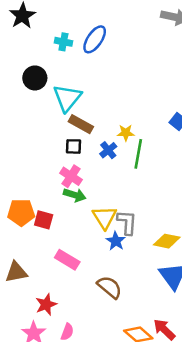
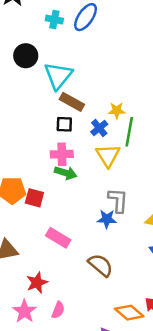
pink cross: (71, 176) -> (62, 154), turned -35
yellow triangle: (105, 217) -> (108, 155), moved
blue star: (116, 241) -> (107, 219), turned -30

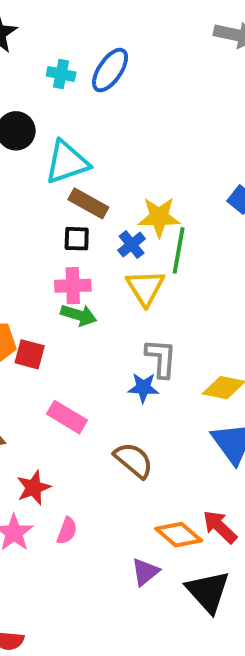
cyan triangle: (58, 76) -> (67, 162), turned 32
yellow star: (117, 111) -> (159, 217), size x1.5

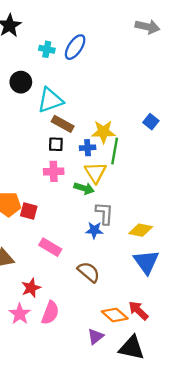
blue cross: (132, 245) -> (88, 148), turned 35
green arrow: (79, 315) -> (84, 188), moved
pink semicircle: (67, 531) -> (50, 313), size x1.5
black triangle: (208, 591) -> (132, 348), turned -36

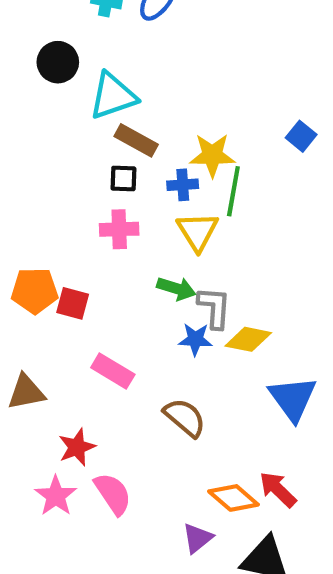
green arrow: (84, 188) -> (176, 289), moved
yellow diamond: (141, 230) -> (248, 339), moved
pink semicircle: (50, 313) -> (113, 494), turned -55

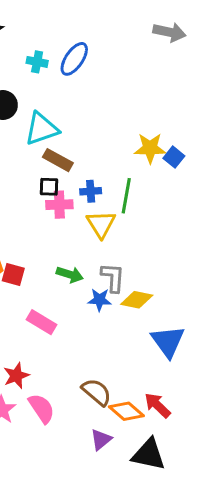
yellow star: (212, 155) -> (150, 148), moved
pink cross: (119, 229) -> (59, 205), moved
green arrow: (176, 289) -> (70, 275), moved
brown semicircle: (185, 418) -> (97, 392), moved

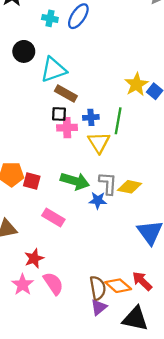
yellow star: (150, 148) -> (136, 84), turned -30
green arrow: (70, 275) -> (75, 181), size x1.4
yellow diamond: (137, 300) -> (130, 187), moved
brown semicircle: (97, 392) -> (98, 288), moved, turned 40

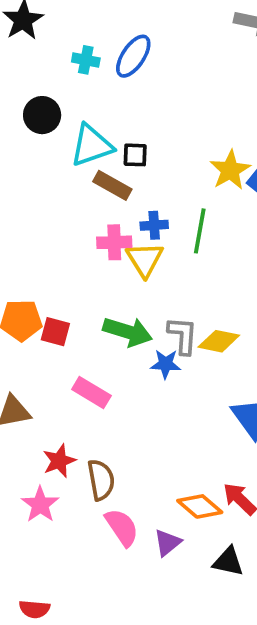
black square: (59, 114) -> (135, 155), moved
yellow triangle: (99, 142) -> (145, 259), moved
pink semicircle: (53, 283) -> (122, 527), moved
brown semicircle: (98, 288) -> (101, 480), moved
black triangle: (135, 319) -> (228, 562), size x0.7

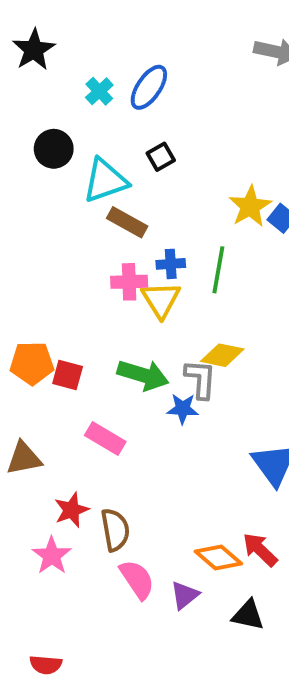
cyan cross: (86, 60) -> (99, 91), turned 36
black square: (135, 155) -> (161, 157), moved, turned -32
yellow diamond: (219, 341) -> (222, 355), moved

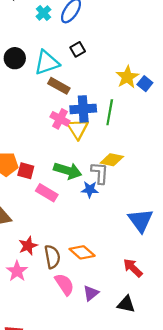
black circle: (54, 149) -> (15, 58), moved
blue cross: (171, 264) -> (83, 109), size x1.6
pink cross: (129, 282) -> (60, 119), turned 30
pink rectangle: (105, 439) -> (47, 193), moved
orange diamond: (218, 558) -> (82, 252), moved

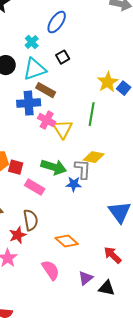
cyan cross: (43, 13) -> (32, 42), moved
blue cross: (83, 109) -> (29, 103), moved
brown semicircle: (52, 257) -> (31, 220), moved
purple triangle: (91, 293) -> (86, 278), moved

